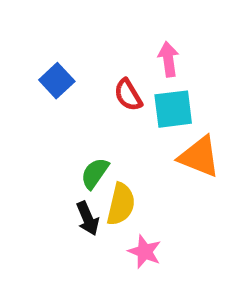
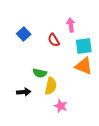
cyan square: (173, 109) -> (84, 46), moved
green semicircle: (95, 173) -> (40, 73), turned -112
black arrow: (88, 218) -> (24, 92), moved, turned -72

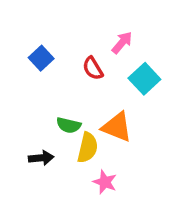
pink arrow: (71, 25) -> (122, 43), turned 48
cyan square: (84, 46) -> (144, 79), turned -36
orange triangle: (84, 66) -> (117, 127), moved

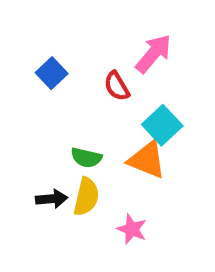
pink arrow: (122, 43) -> (153, 54), size x1.4
cyan square: (144, 79) -> (162, 125), moved
yellow semicircle: (88, 148) -> (86, 197), moved

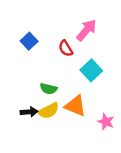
orange triangle: (147, 160) -> (75, 106), moved
yellow semicircle: (86, 197) -> (49, 111), turned 50
pink star: (132, 229) -> (106, 122), moved

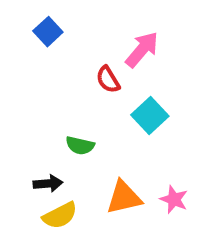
blue square: (29, 41) -> (48, 32), moved
orange triangle: (75, 106) -> (124, 197), moved, turned -35
yellow semicircle: (49, 111) -> (60, 215), moved

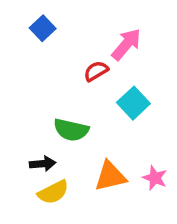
red semicircle: (108, 80) -> (96, 71), turned 90
green semicircle: (80, 145) -> (71, 130), size x1.4

